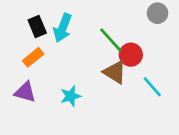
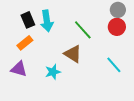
cyan arrow: (63, 28) -> (47, 21), turned -30
red circle: (131, 55) -> (117, 27), moved
brown triangle: (115, 72) -> (73, 54), moved

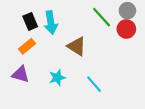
green line: (83, 30) -> (102, 17), moved
brown triangle: (73, 54) -> (77, 46), moved
cyan line: (114, 65) -> (94, 84), moved

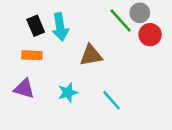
gray circle: (127, 11) -> (140, 13), moved
orange rectangle: (27, 46) -> (32, 55), turned 42
brown triangle: (77, 46) -> (91, 55), turned -42

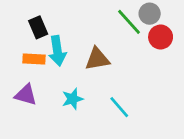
cyan arrow: (60, 27) -> (57, 51), moved

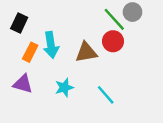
black rectangle: (38, 27) -> (19, 23), moved, turned 48
red circle: (161, 37) -> (113, 41), moved
orange rectangle: (34, 59) -> (30, 52), turned -66

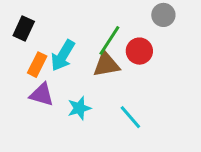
green line: (114, 19) -> (109, 41), moved, turned 75
cyan arrow: (51, 45) -> (63, 56), turned 40
purple triangle: (23, 84) -> (42, 95), moved

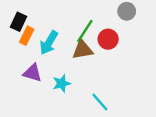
orange rectangle: (37, 65) -> (27, 36), moved
cyan line: (130, 117) -> (100, 102), moved

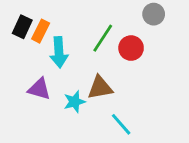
orange rectangle: (27, 36) -> (41, 31), moved
cyan arrow: (49, 43) -> (59, 52), turned -35
brown triangle: (82, 50) -> (100, 88), moved

